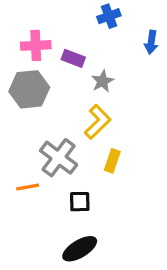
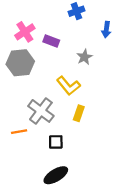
pink cross: (36, 45) -> (25, 32), turned -30
gray star: (102, 81) -> (84, 57), moved
yellow L-shape: (98, 122) -> (68, 86), turned 95

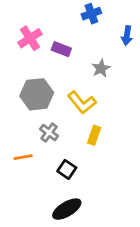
gray hexagon: (20, 63) -> (37, 94), moved
gray cross: (41, 111) -> (49, 133), size x0.6
black square: (56, 142) -> (67, 169), turned 35

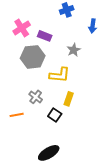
gray hexagon: (37, 94) -> (33, 57), moved
yellow L-shape: (82, 102) -> (60, 75), turned -45
black square: (67, 169) -> (55, 115), moved

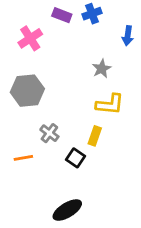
purple rectangle: (45, 36) -> (62, 15), moved
gray hexagon: (33, 57) -> (27, 91), moved
yellow L-shape: (60, 75) -> (110, 104), moved

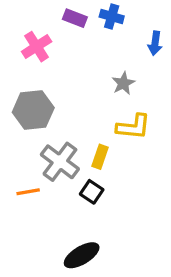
blue cross: (92, 14) -> (112, 16), turned 36
gray cross: (49, 133) -> (60, 162), size x1.6
yellow rectangle: (95, 136) -> (100, 157), moved

